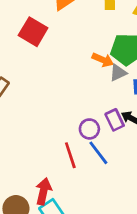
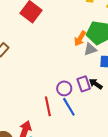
orange arrow: (103, 60) -> (80, 38), turned 91

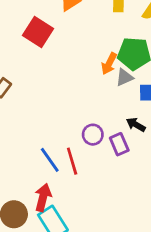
purple rectangle: (84, 84) -> (119, 144), moved
blue line: (69, 107) -> (50, 160), moved

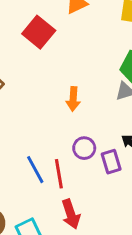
orange arrow: (109, 64) -> (73, 99), moved, turned -30
red arrow: (43, 197) -> (71, 214), moved, turned 140

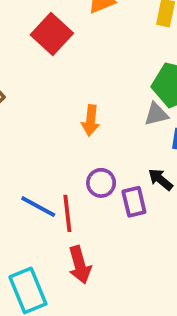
blue line: (35, 170) -> (38, 207), turned -36

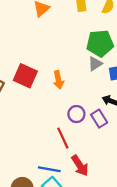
red square: (52, 34) -> (25, 76), moved
blue line: (38, 207) -> (49, 169), moved

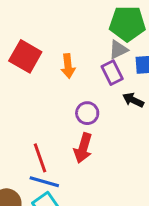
purple rectangle: (99, 119) -> (112, 73), moved
red line: (63, 138) -> (40, 158), moved
red arrow: (80, 165) -> (83, 148), moved, turned 45

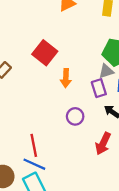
red square: (25, 56) -> (45, 53), moved
red arrow: (83, 148) -> (103, 144), moved

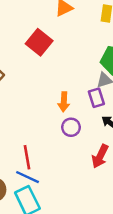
red square: (45, 53) -> (39, 42), moved
orange arrow: (66, 78) -> (64, 102), moved

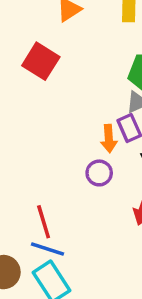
orange arrow: (64, 102) -> (109, 139), moved

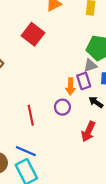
red line: (44, 222) -> (31, 115), moved

